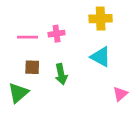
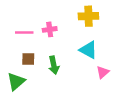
pink triangle: (120, 94) -> (103, 72), moved

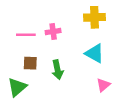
pink triangle: (103, 72) -> (103, 85), moved

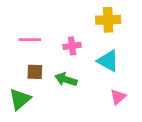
pink cross: (53, 32) -> (72, 46), moved
green arrow: (57, 70) -> (66, 79), turned 120

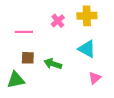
pink cross: (72, 46) -> (58, 21), moved, turned -32
green triangle: (20, 99) -> (16, 80), turned 30

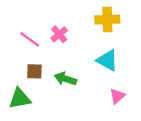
pink cross: (58, 21) -> (59, 34), moved
pink line: (24, 32) -> (30, 39), turned 36

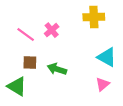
cyan triangle: (107, 60) -> (107, 57), moved
green triangle: (20, 99) -> (17, 86), turned 42

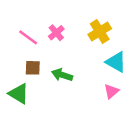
yellow cross: (94, 17) -> (100, 32), moved, turned -30

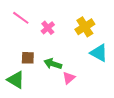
pink line: (28, 37) -> (21, 18), moved
pink triangle: (111, 91) -> (69, 78), moved

